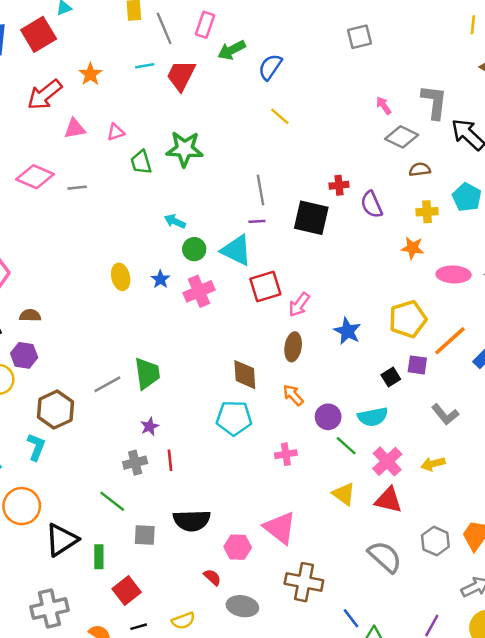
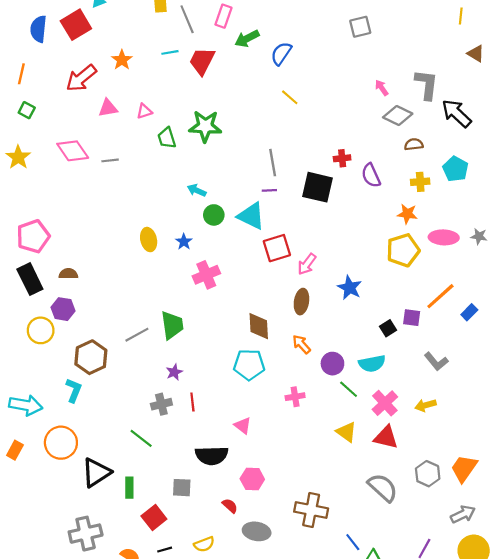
pink diamond: (35, 177) -> (73, 151), turned 32
pink cross: (199, 291) -> (206, 275), moved
yellow pentagon: (408, 319) -> (403, 250), moved
pink triangle: (280, 528) -> (243, 426), moved, size x0.6
gray square: (145, 535) -> (182, 488), moved

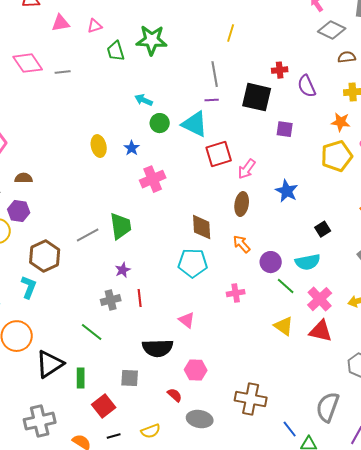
yellow line: (290, 97) -> (231, 33), moved, turned 66
purple square: (412, 318) -> (285, 129), moved
gray semicircle: (383, 488) -> (328, 407), moved, turned -112

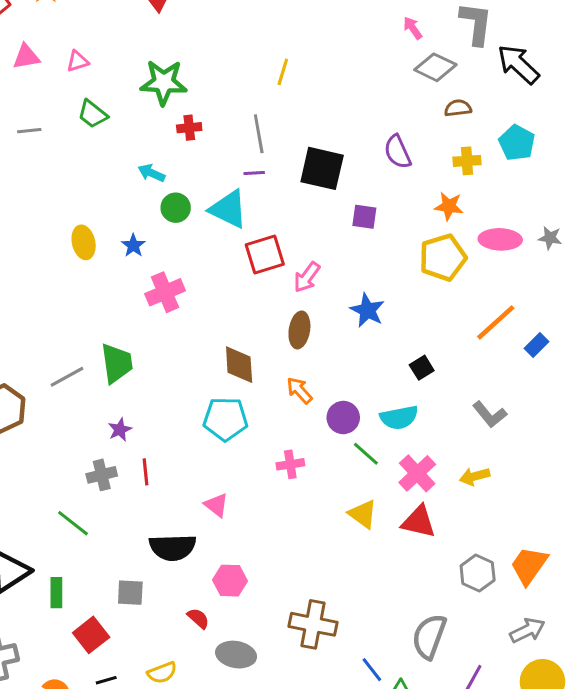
green trapezoid: (116, 51) -> (93, 114), moved, turned -35
red cross: (280, 70) -> (189, 128), moved

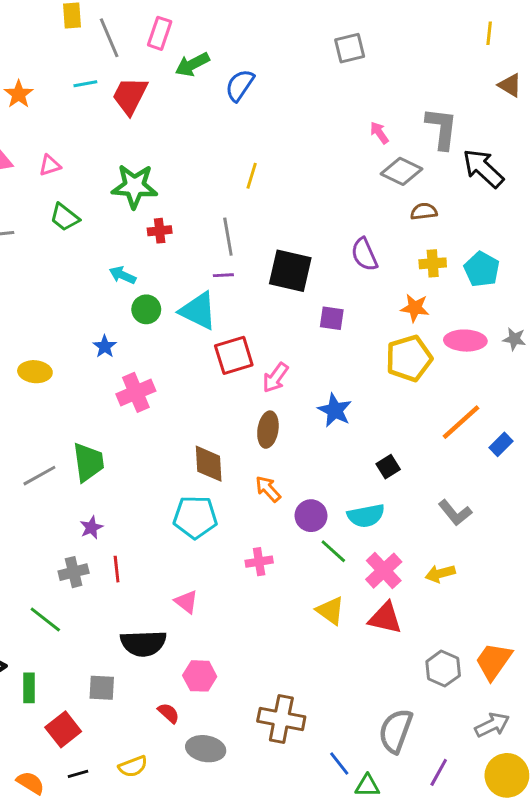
cyan pentagon: (517, 143) -> (482, 269), moved
yellow ellipse: (84, 242) -> (35, 372), moved, turned -72

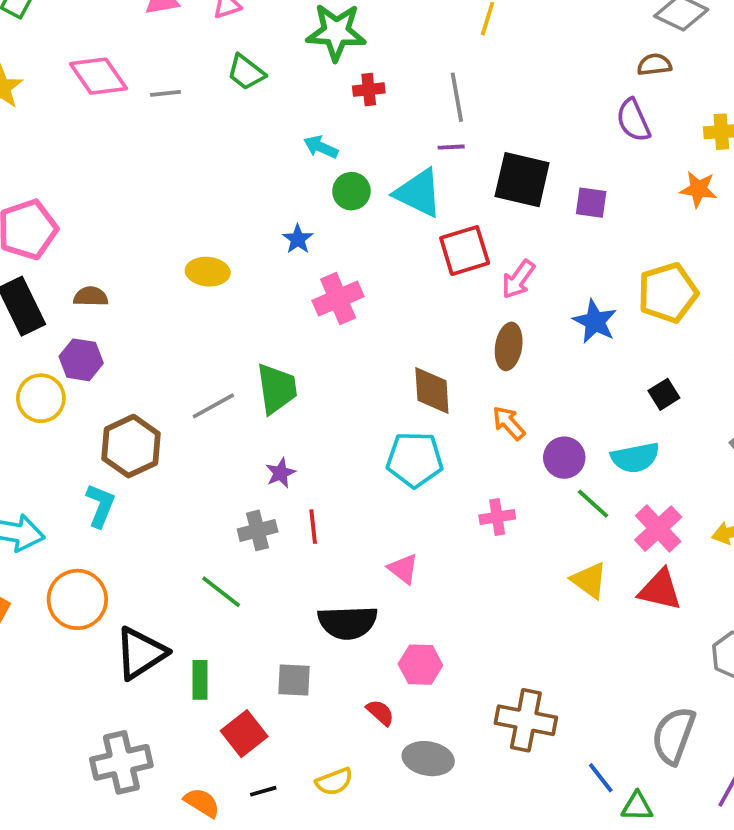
brown semicircle: (424, 211) -> (654, 65), moved
black square: (290, 271) -> (522, 180), moved
yellow pentagon: (409, 358) -> (668, 293), moved

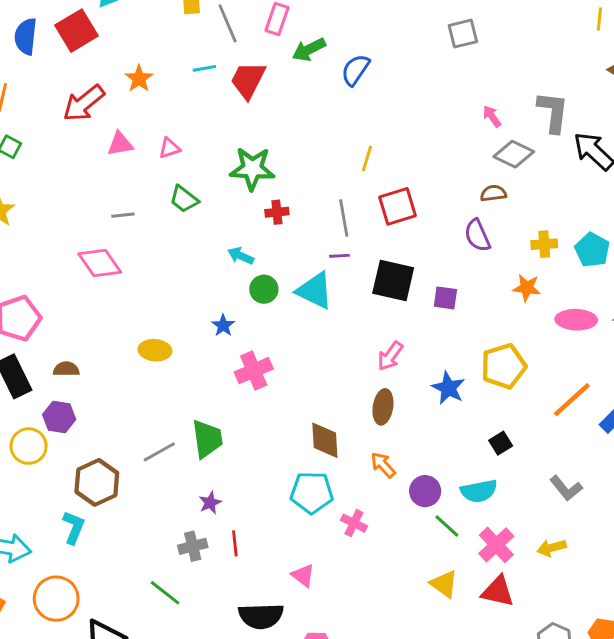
pink diamond: (98, 76) -> (100, 263), moved
red square: (465, 251) -> (398, 206), moved
pink cross: (497, 517) -> (354, 523), moved, turned 35

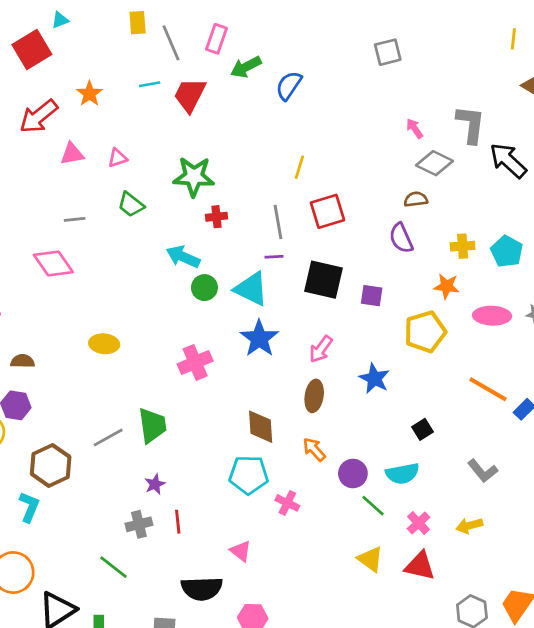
cyan arrow: (241, 256) -> (183, 257), size x1.4
blue star: (223, 325) -> (259, 338), moved, size x1.8
yellow pentagon: (504, 366) -> (425, 332), moved
orange line: (572, 400) -> (488, 389), turned 72
pink cross: (496, 545) -> (418, 523), size x0.7

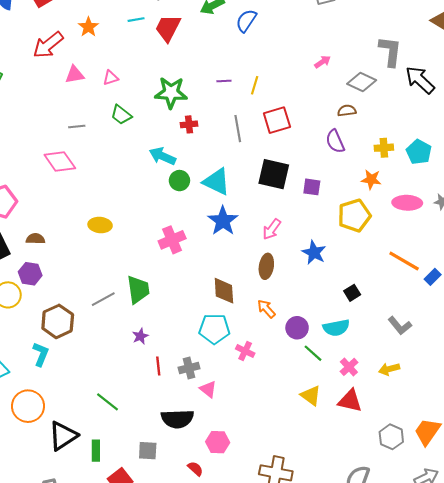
pink arrow: (414, 128) -> (322, 62), moved, turned 91
purple line: (274, 257) -> (224, 81), moved
gray cross: (139, 524) -> (189, 368), moved

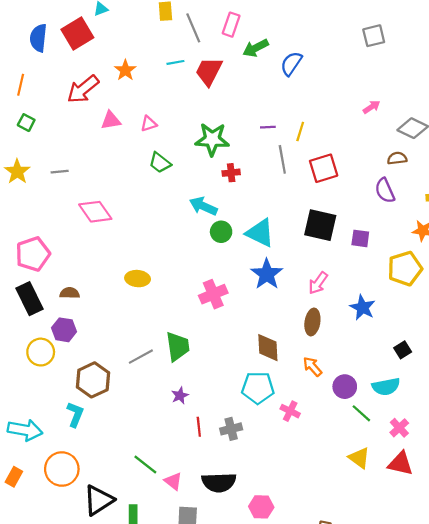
gray line: (77, 127) -> (60, 172), moved
gray line: (238, 129) -> (282, 159), moved
pink triangle: (208, 389) -> (173, 481), moved

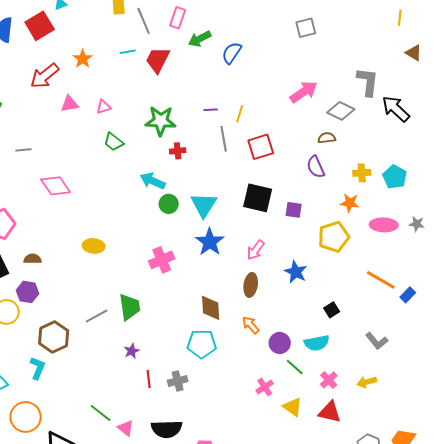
pink arrow: (371, 107) -> (304, 92), size x1.8
cyan triangle: (260, 233) -> (204, 205), turned 36
pink cross: (290, 411) -> (265, 387), moved, turned 30

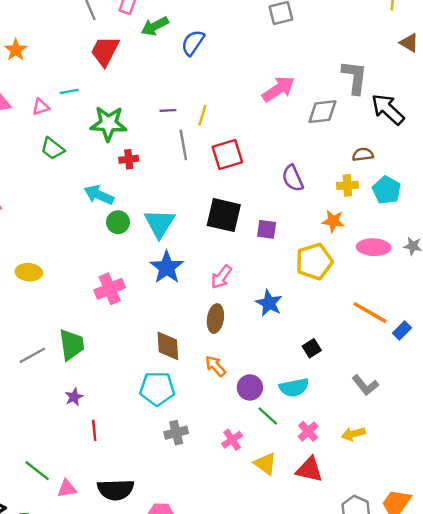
cyan line: (128, 52) -> (69, 91), moved
gray diamond: (341, 111) -> (322, 112), turned -32
brown semicircle: (327, 138) -> (363, 154), moved
gray cross: (178, 381) -> (176, 433), moved
pink triangle: (126, 428) -> (67, 489), turned -48

